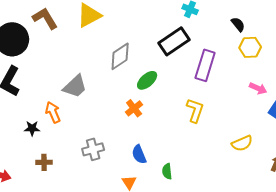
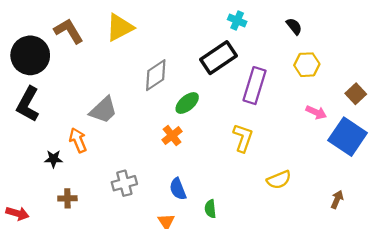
black semicircle: (238, 24) -> (294, 26), moved
yellow semicircle: (242, 143) -> (279, 180), moved

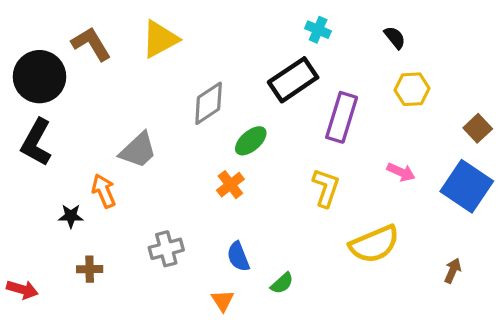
pink arrow: (316, 112) -> (401, 172), moved
yellow semicircle: (279, 180) -> (374, 244), size x1.5
green semicircle: (210, 209) -> (282, 283), turned -126

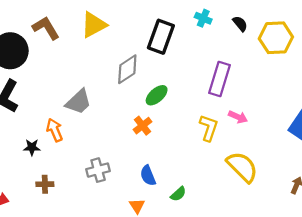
black semicircle: (395, 38) -> (240, 24), moved
black rectangle: (293, 80) -> (161, 37), moved, turned -36
yellow hexagon: (412, 89) -> (276, 38), moved, size x1.4
pink arrow: (401, 172) -> (238, 117), moved
yellow semicircle: (374, 244) -> (242, 167), turned -112

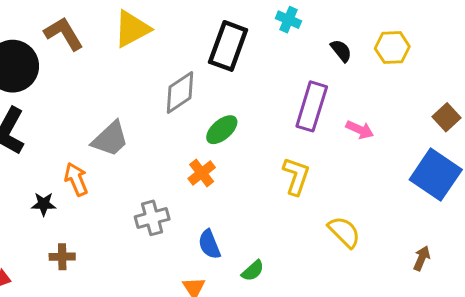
black semicircle: (240, 24) -> (341, 51), moved
yellow hexagon: (276, 38) -> (392, 48), size x0.7
pink arrow: (238, 117) -> (360, 130), moved
yellow semicircle: (242, 167) -> (344, 232), size x0.7
gray cross: (98, 170) -> (152, 218), moved

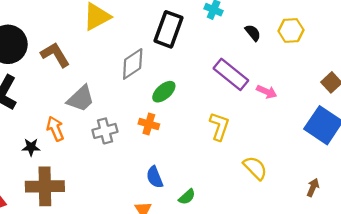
brown L-shape: (64, 34) -> (55, 55), moved
purple rectangle: (312, 106) -> (231, 74), turned -68
orange cross: (202, 173) -> (149, 124), turned -36
gray cross: (152, 218) -> (105, 131), moved
brown cross: (62, 257) -> (45, 186), size x2.0

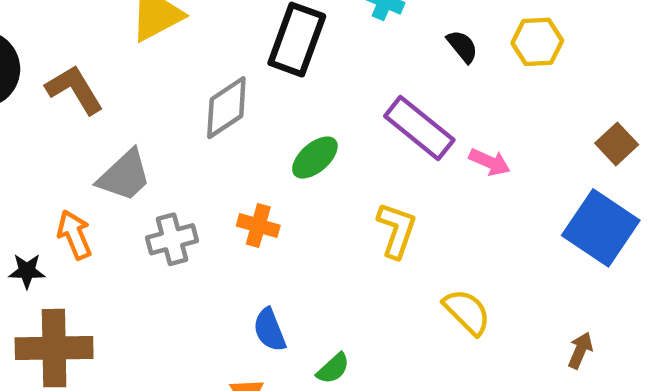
green ellipse: (164, 92) -> (315, 158), moved

